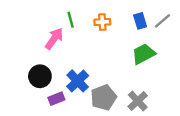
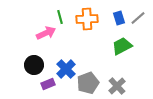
orange cross: (102, 22) -> (87, 19), size x1.5
pink arrow: (54, 39) -> (46, 33), turned 30

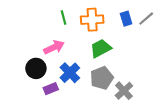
pink arrow: (46, 33) -> (54, 47), moved
green trapezoid: (122, 46) -> (101, 48), moved
gray pentagon: (88, 83) -> (102, 78), moved

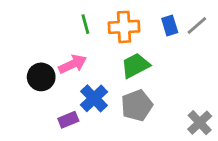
black circle: (36, 68) -> (41, 77), moved
gray cross: (124, 91) -> (200, 123), moved

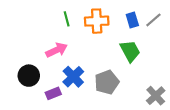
green trapezoid: (135, 66) -> (130, 51), moved, turned 90
black circle: (41, 77) -> (29, 76), moved

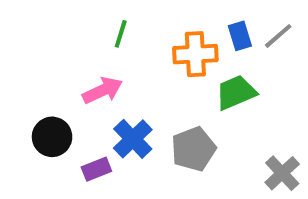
green line: (67, 19) -> (121, 34), turned 32
orange cross: (97, 21) -> (195, 54), moved
green trapezoid: (130, 51) -> (236, 92), turned -85

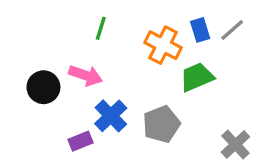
orange cross: (195, 54) -> (163, 45), turned 30
pink arrow: (103, 90) -> (86, 75), turned 44
black circle: (52, 137) -> (43, 87), moved

